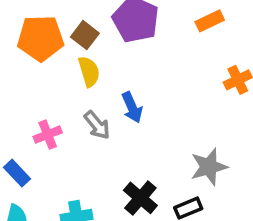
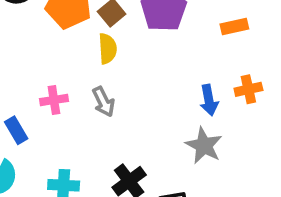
blue arrow: (132, 107) -> (209, 100), moved
gray star: (209, 167) -> (204, 146), moved, turned 30

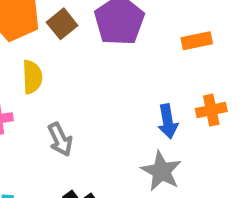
yellow semicircle: (108, 49) -> (32, 77), moved
gray arrow: (104, 102) -> (60, 139), moved

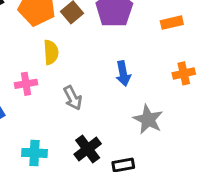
blue arrow: (168, 121) -> (123, 73), moved

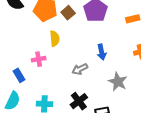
gray arrow: (73, 98) -> (80, 69), moved, turned 91

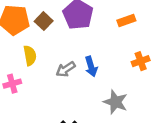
gray arrow: (80, 69) -> (66, 69), moved

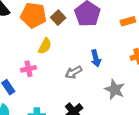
yellow semicircle: (30, 56) -> (45, 46), turned 35
gray arrow: (66, 69) -> (74, 72), moved

